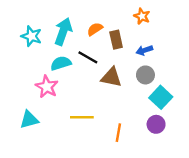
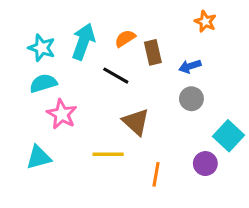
orange star: (142, 16) -> (205, 22), moved
cyan semicircle: (61, 63) -> (43, 83), moved
brown triangle: (111, 77) -> (136, 122), moved, turned 30
cyan square: (161, 97) -> (228, 136), moved

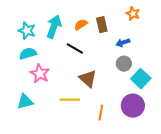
brown rectangle: (153, 52) -> (102, 25), moved
cyan square: (228, 136) -> (141, 79), moved
purple circle: (205, 164) -> (133, 106), size x1.5

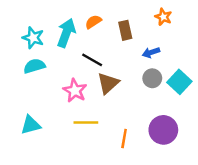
orange semicircle: (81, 25) -> (93, 22), moved
pink star: (40, 74) -> (75, 91), moved
brown triangle: (88, 79) -> (108, 83), moved, turned 36
cyan square: (141, 79) -> (179, 82), moved

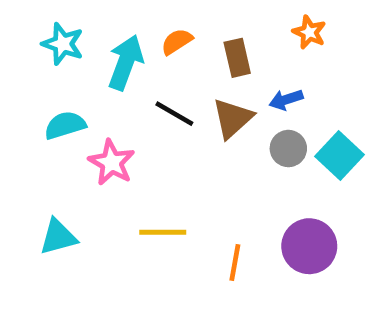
cyan star: (33, 38) -> (63, 44), moved
brown triangle: (108, 83) -> (233, 118), moved
pink star: (75, 91) -> (112, 162), moved

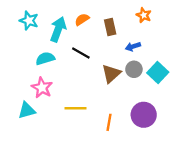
brown triangle: (233, 118) -> (111, 74), moved
cyan semicircle: (65, 125) -> (45, 58), moved
pink star: (112, 162) -> (42, 88), moved

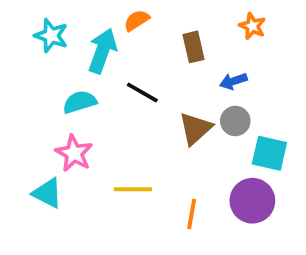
orange semicircle: (82, 19) -> (137, 20), moved
cyan square: (158, 73) -> (269, 153), moved, turned -30
cyan triangle: (27, 110) -> (47, 193), turned 42

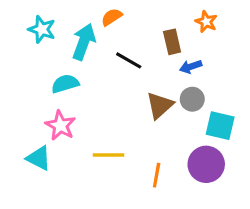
brown rectangle: (194, 47) -> (172, 42), moved
black line: (142, 93) -> (129, 60), moved

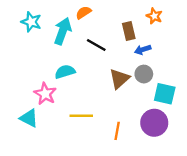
cyan semicircle: (65, 84) -> (65, 72), moved

